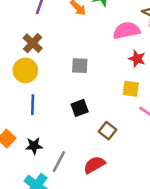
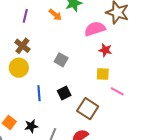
gray square: (80, 66) -> (61, 60), turned 32
blue line: (33, 105) -> (39, 93), moved
brown square: (108, 131) -> (88, 109), size x1.5

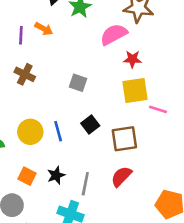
orange arrow: (55, 15) -> (44, 29), moved
yellow circle: (19, 68) -> (30, 132), moved
yellow square: (103, 74) -> (135, 91), size x1.5
brown square: (88, 109) -> (124, 139), turned -30

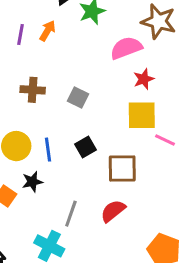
orange arrow: (44, 29) -> (47, 31), turned -96
red star: (132, 59) -> (144, 79), turned -30
brown cross: (25, 74) -> (33, 90), moved, turned -30
black star: (56, 175) -> (32, 182), moved

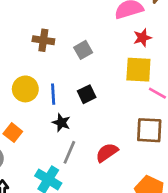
gray square: (78, 98) -> (83, 50), turned 30
brown square: (122, 168) -> (149, 130), moved
black star: (32, 182) -> (61, 123), moved, turned 30

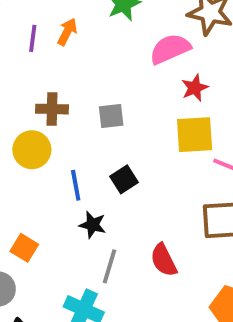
gray square: (83, 50) -> (111, 116), turned 30
yellow circle: (25, 89) -> (32, 150), moved
red semicircle: (107, 153) -> (164, 260), turned -75

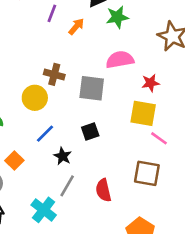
purple line: (33, 38) -> (52, 13), moved
pink semicircle: (170, 49) -> (120, 60), moved
gray square: (111, 116) -> (92, 88), size x1.5
blue line: (76, 185) -> (45, 134), moved, turned 42

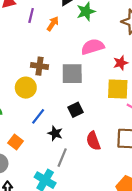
red semicircle: (103, 190) -> (93, 141), moved

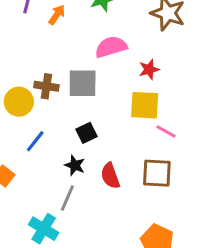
brown cross: (40, 66) -> (46, 86), moved
black star: (55, 133) -> (75, 165), moved

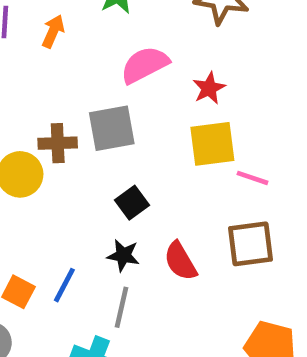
blue line: (35, 141) -> (64, 285), moved

